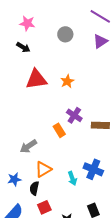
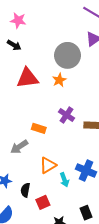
gray circle: (65, 34) -> (68, 55), moved, size x1.6
orange rectangle: (59, 130) -> (39, 128), moved, turned -40
orange triangle: (43, 169) -> (48, 165), moved
red square: (44, 207) -> (43, 202), moved

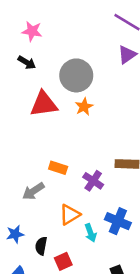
gray circle: (68, 55) -> (76, 75), moved
purple cross: (66, 115) -> (93, 181), moved

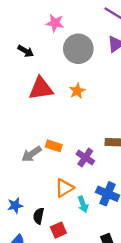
pink star: (32, 31) -> (55, 23), moved
gray circle: (76, 75) -> (78, 49), moved
gray arrow: (33, 191) -> (32, 154), moved

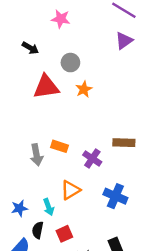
gray circle: (78, 49) -> (70, 63), moved, size x0.6
gray arrow: (32, 154) -> (36, 155), turned -66
cyan arrow: (83, 204) -> (49, 207), moved
black semicircle: (39, 216) -> (38, 230), moved

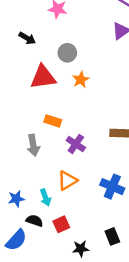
orange rectangle: (60, 146) -> (53, 121), moved
purple cross: (92, 158) -> (76, 144), moved
black semicircle: (38, 230) -> (34, 221), turned 98

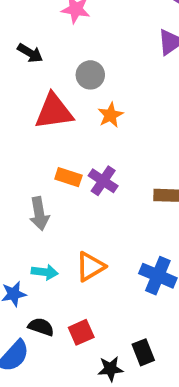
purple cross: (76, 144) -> (103, 181), moved
cyan arrow: (45, 198) -> (45, 272), moved, turned -63
black rectangle: (112, 236) -> (143, 352), moved

